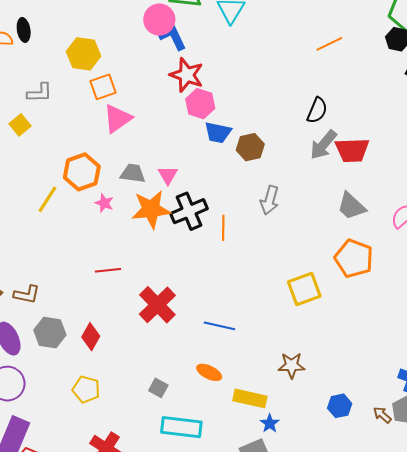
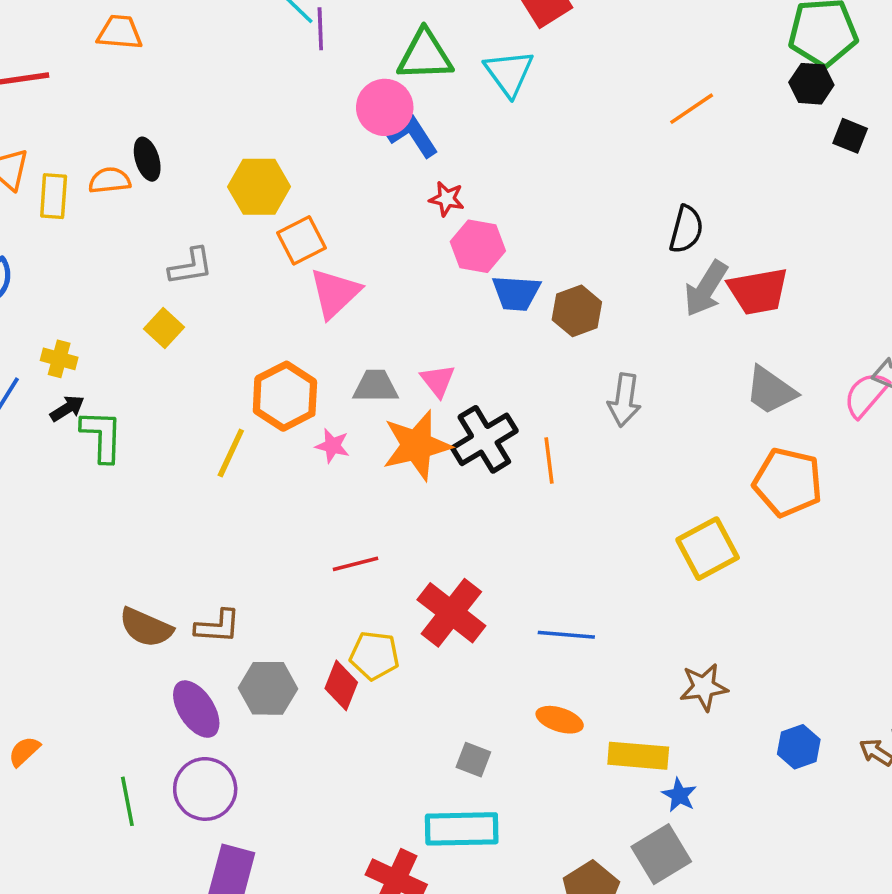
red star: (187, 75) -> (447, 199), size x0.6
yellow pentagon: (86, 389) -> (374, 655), moved
cyan rectangle: (181, 427) -> (462, 829), moved

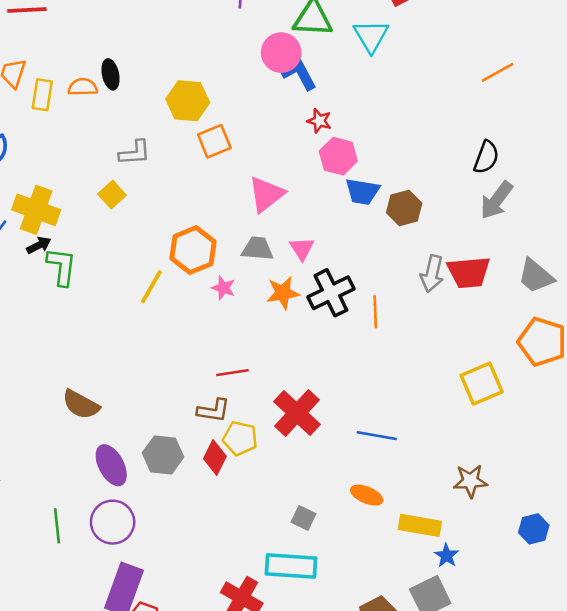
red trapezoid: (758, 291) -> (469, 272), moved
pink triangle: (335, 293) -> (266, 194), moved
yellow cross: (59, 359) -> (36, 210), size x1.8
orange star: (417, 445) -> (283, 293), size x0.7
brown L-shape: (218, 626) -> (214, 411), moved

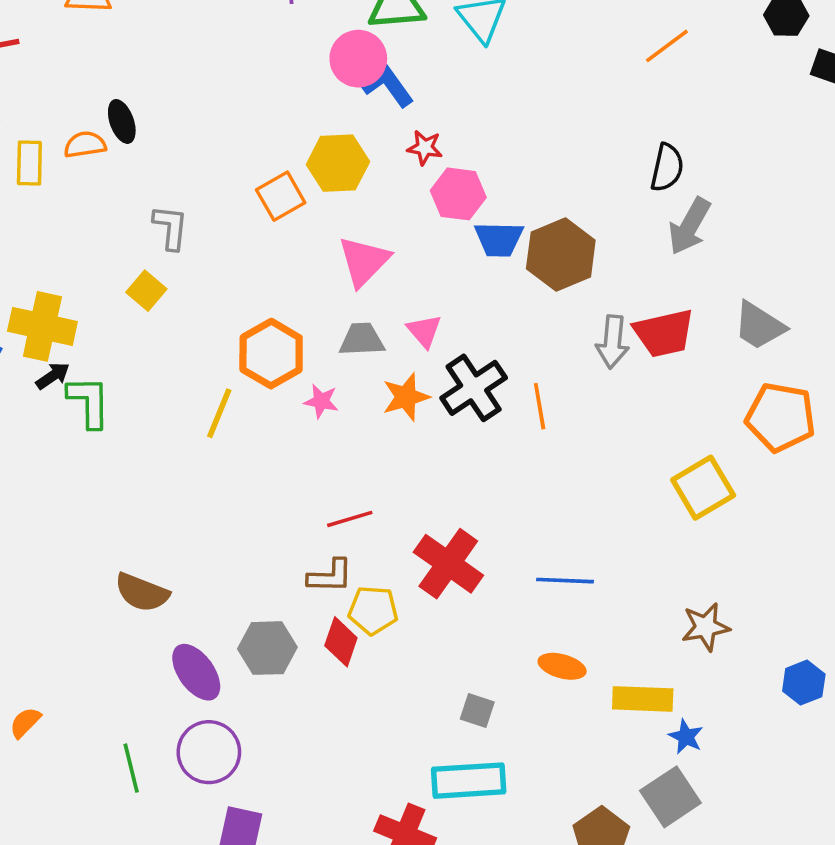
yellow hexagon: (188, 101) -> (338, 163), moved
gray L-shape: (135, 153) -> (171, 227), turned -72
brown hexagon: (404, 208) -> (561, 254), size x1.4

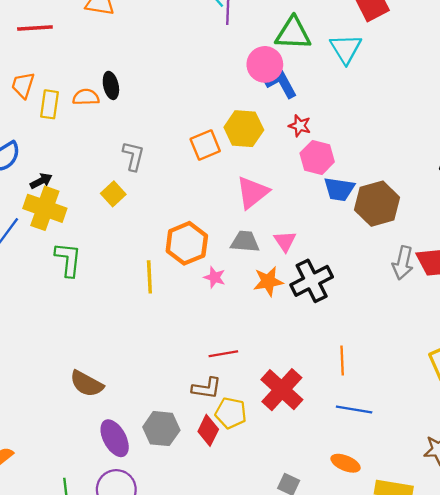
black arrow: (53, 376) -> (41, 181), moved
orange line: (540, 406) -> (342, 360), moved
yellow line: (219, 413) -> (149, 277), turned -32

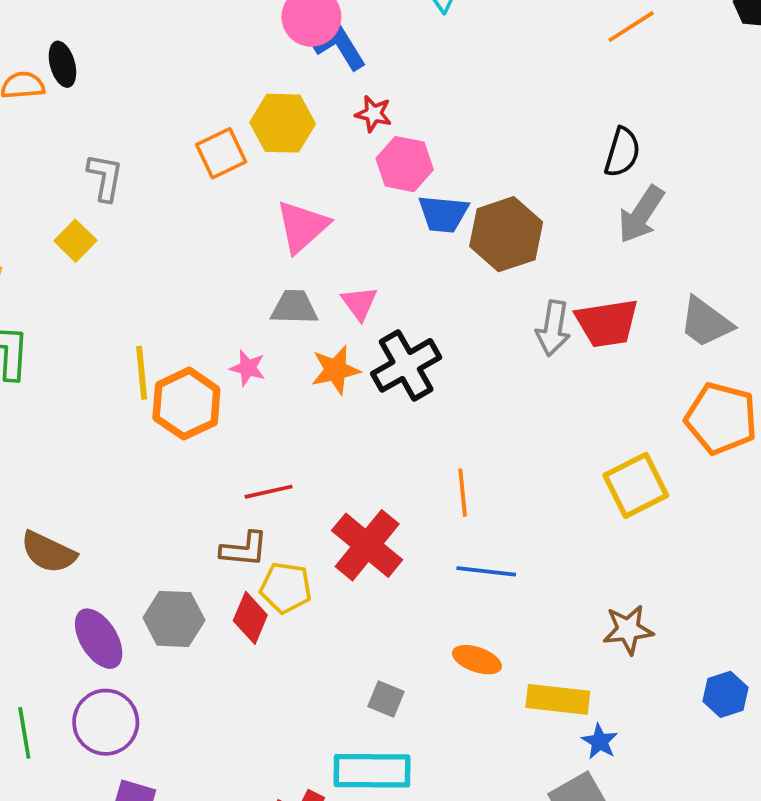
orange hexagon: (187, 243) -> (186, 404), moved

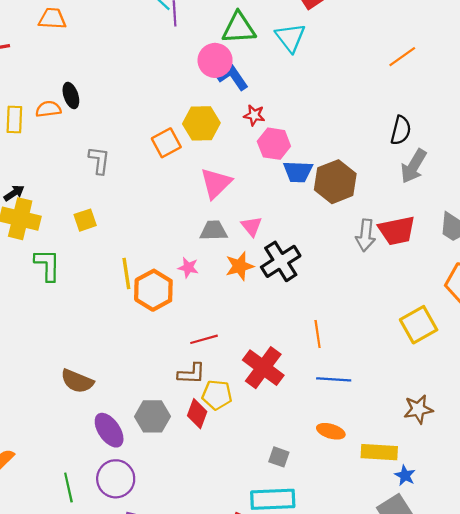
yellow square: (75, 241) -> (85, 220), moved, turned 30

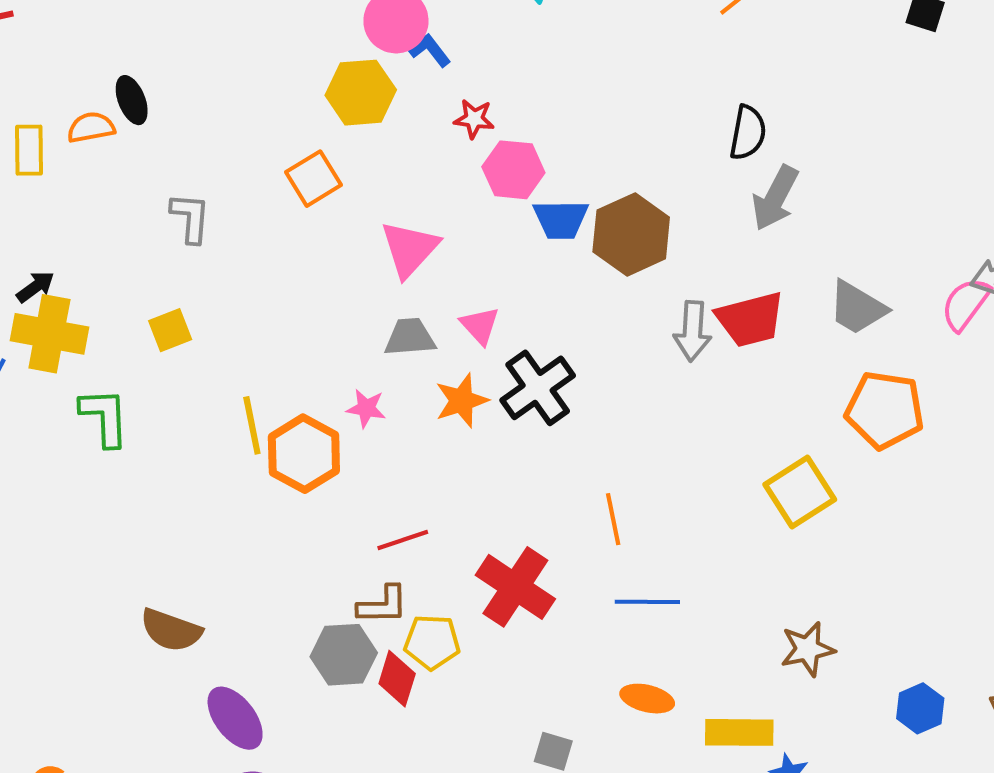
blue L-shape: (232, 77) -> (430, 50), size x0.7
yellow hexagon: (201, 123) -> (361, 93), moved
gray hexagon: (152, 416) -> (344, 655), moved

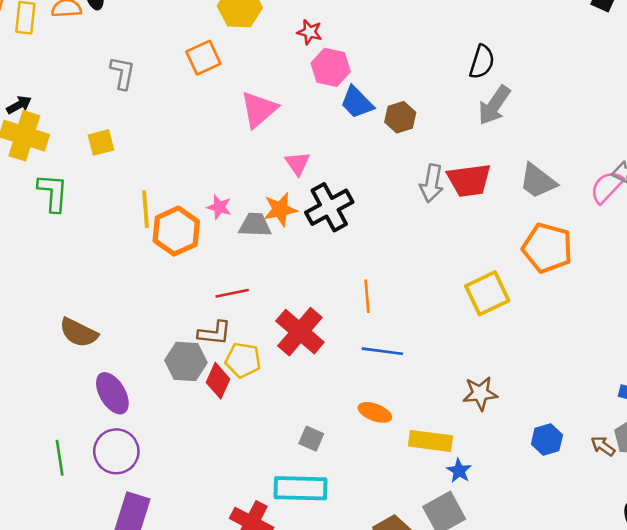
blue trapezoid: (561, 219) -> (357, 102), turned 39
brown hexagon: (631, 234) -> (400, 117), size x0.6
gray trapezoid: (410, 337) -> (255, 225), moved

